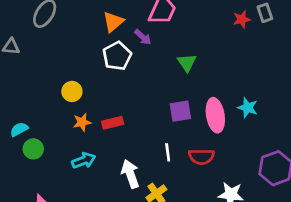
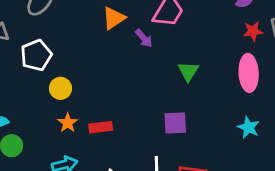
white pentagon: (117, 56) -> (36, 55), moved
pink ellipse: (215, 115) -> (249, 73), moved
orange star: (82, 122) -> (68, 123), turned -30

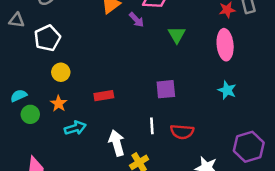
green triangle: (188, 71) -> (177, 35), moved
yellow circle: (60, 88) -> (61, 72), moved
orange star: (68, 123) -> (59, 104), moved

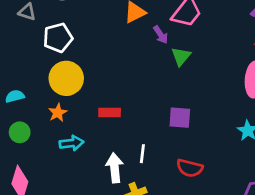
green triangle: (177, 35) -> (181, 56), moved
yellow circle: (61, 72) -> (66, 78), size x1.6
green circle: (30, 114) -> (20, 132), moved
white line: (152, 126) -> (142, 154), moved

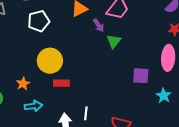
white pentagon: (58, 38) -> (39, 21), moved
yellow circle: (66, 78) -> (50, 61), moved
purple square: (180, 118) -> (141, 76), moved

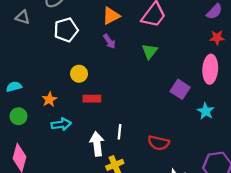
purple arrow: (99, 25) -> (109, 41), moved
yellow circle: (50, 61) -> (79, 74), size x0.6
purple square: (141, 76) -> (180, 89), turned 30

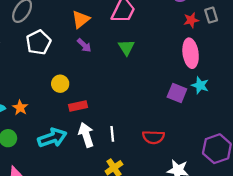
purple square: (180, 89) -> (177, 93), moved
orange star: (49, 99) -> (20, 108), moved
cyan star: (206, 111) -> (200, 85), moved
cyan arrow: (61, 124) -> (52, 138), size x1.4
white arrow: (97, 144) -> (86, 135), moved

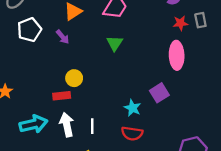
purple arrow: (84, 45) -> (63, 37), moved
yellow circle: (60, 84) -> (74, 78), moved
cyan star: (200, 85) -> (132, 108), moved
purple square: (177, 93) -> (159, 93), turned 30

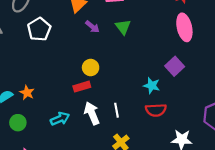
purple arrow: (63, 37) -> (92, 27), moved
cyan arrow: (33, 124) -> (60, 119), size x0.7

